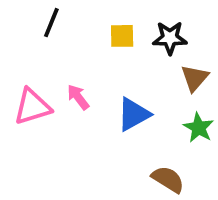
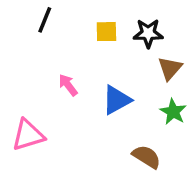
pink triangle: (32, 107) -> (28, 135), moved

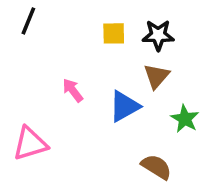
black line: (45, 20) -> (28, 21), moved
brown triangle: (170, 68) -> (156, 76), moved

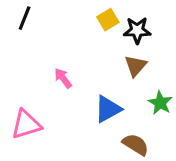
yellow square: (114, 33) -> (108, 20), moved, turned -30
blue triangle: (124, 106) -> (108, 109), moved

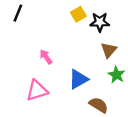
brown triangle: (136, 66) -> (109, 50), moved
pink triangle: (26, 124) -> (37, 90), moved

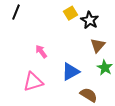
black star: (100, 22) -> (90, 20), turned 30

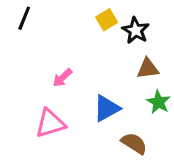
brown triangle: (98, 45) -> (148, 69), turned 42
pink arrow: (41, 51) -> (62, 78), turned -96

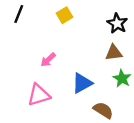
yellow square: (107, 20) -> (64, 15), moved
black star: (136, 30) -> (117, 23), moved

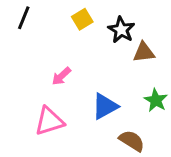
black star: (117, 23) -> (121, 30), moved
brown triangle: (114, 53) -> (144, 52), moved

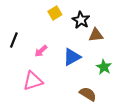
black line: (24, 18) -> (14, 40), moved
blue triangle: (105, 106) -> (72, 57), moved

